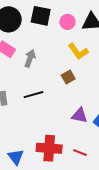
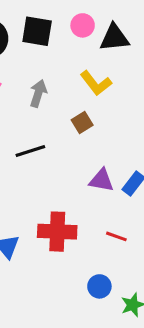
pink circle: (67, 22) -> (83, 25), moved
gray arrow: (30, 58) -> (38, 93), moved
red line: (80, 153) -> (116, 236), moved

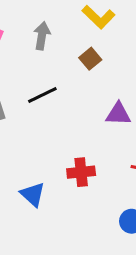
red cross: (57, 232) -> (81, 172), size x0.7

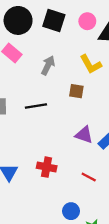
brown square: (90, 59) -> (76, 91), turned 32

